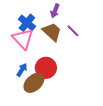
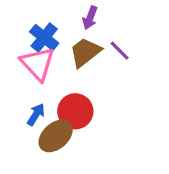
brown trapezoid: (52, 32) -> (85, 52), turned -80

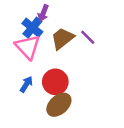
purple arrow: (90, 18) -> (43, 13), moved
brown ellipse: (56, 136) -> (59, 105), moved

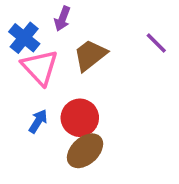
blue cross: (32, 28) -> (24, 38), moved
purple line: (88, 37) -> (156, 43), moved

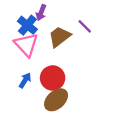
blue cross: (24, 38) -> (27, 25), moved
purple line: (156, 43) -> (85, 26), moved

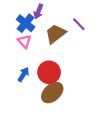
pink triangle: (26, 45) -> (24, 41), size x0.6

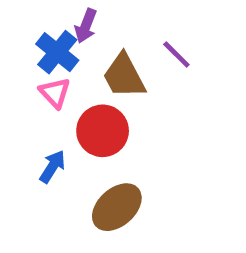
brown trapezoid: (55, 34) -> (124, 76), turned -80
red circle: (49, 72) -> (103, 131), moved

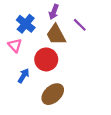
purple arrow: (86, 26) -> (54, 12), moved
pink triangle: (55, 93) -> (15, 45), moved

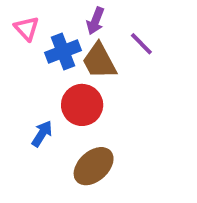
blue cross: (26, 24) -> (63, 51), moved, turned 30
pink triangle: (15, 45) -> (27, 28), moved

